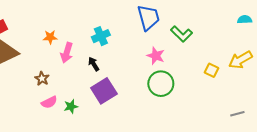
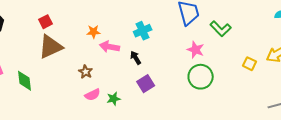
pink arrow: (67, 53) -> (110, 47), turned 84
purple square: (104, 91) -> (146, 84), size x0.7

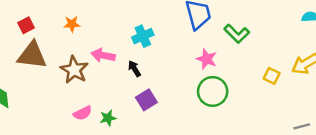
orange star: (94, 32) -> (72, 24), moved
brown triangle: (51, 47) -> (32, 55), turned 32
brown star: (86, 72) -> (74, 70), moved, size x1.6

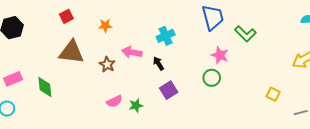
red square: (26, 25) -> (66, 16), moved
brown star: (74, 70) -> (107, 64), size x0.7
yellow square: (272, 76) -> (273, 94), moved
green circle: (213, 91) -> (212, 78), moved, size x0.7

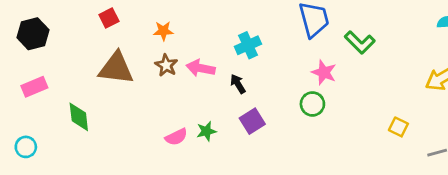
brown star: (107, 64) -> (166, 65), moved
pink rectangle: (13, 79) -> (34, 87), moved
green star: (136, 105) -> (206, 131), moved

